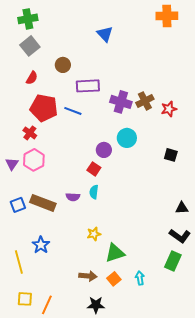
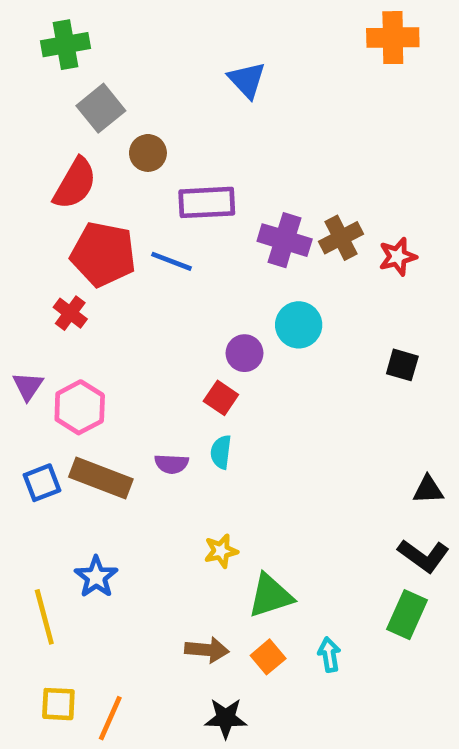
gray square: (30, 46) -> (101, 108), moved
red semicircle: (32, 78) -> (75, 184), size x1.6
pink hexagon: (34, 160) -> (80, 407), moved

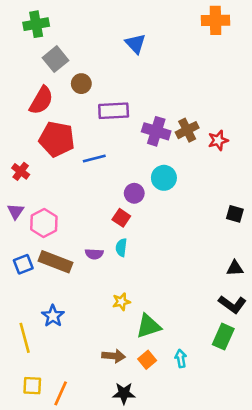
blue line: (171, 261) -> (94, 158), moved, turned -35
red cross: (70, 313) -> (21, 171), moved
black square: (402, 365) -> (235, 214), moved

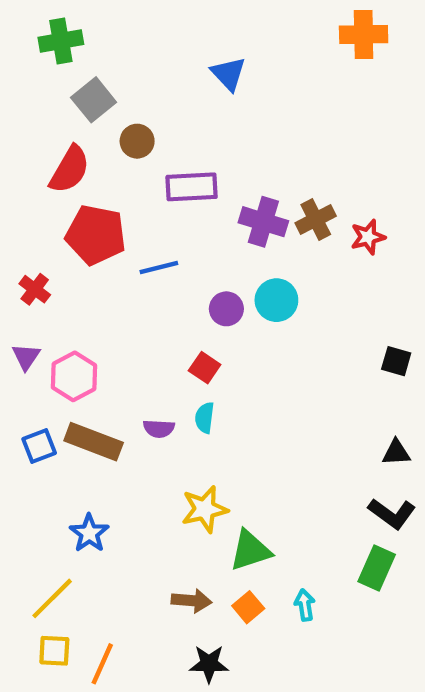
purple circle: (134, 193) -> (226, 309), moved
yellow star: (121, 302) -> (205, 509), size x1.5
yellow line: (25, 338) -> (52, 598), moved, turned 60

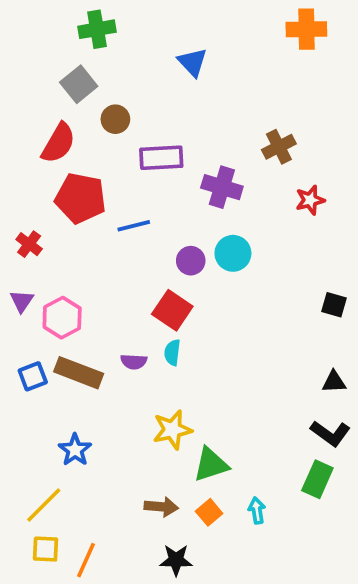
green cross: (61, 41) -> (97, 29), moved
brown cross: (316, 220) -> (279, 147), moved
red square: (205, 368) -> (172, 310), size x1.5

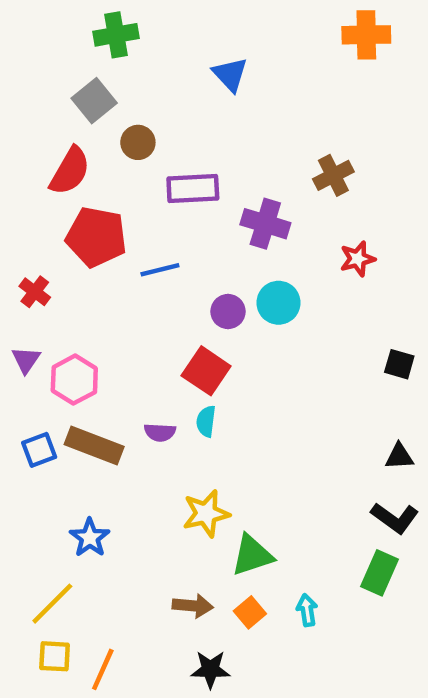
red star: (310, 200) -> (358, 259), moved

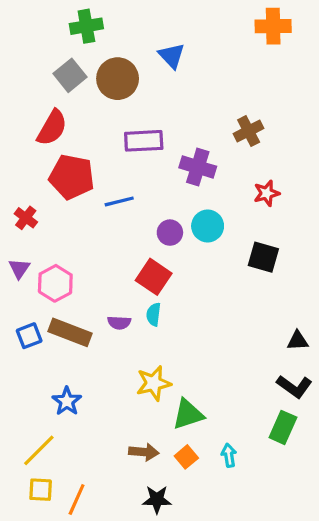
brown circle: (138, 142) -> (118, 79), moved, size x1.6
black square: (399, 364) -> (263, 257), moved, size x1.4

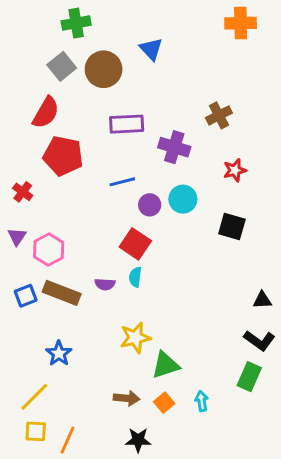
blue line: (119, 201) -> (122, 182), moved

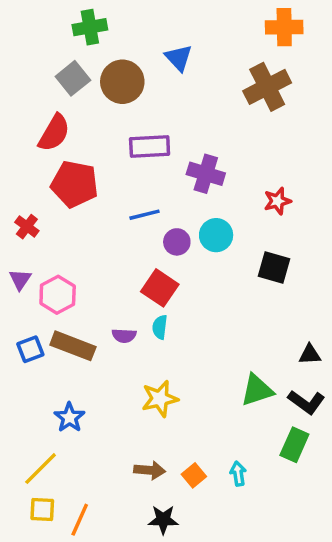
brown cross: (219, 115) -> (267, 87), moved, size x1.5
green triangle: (166, 365) -> (257, 390), moved

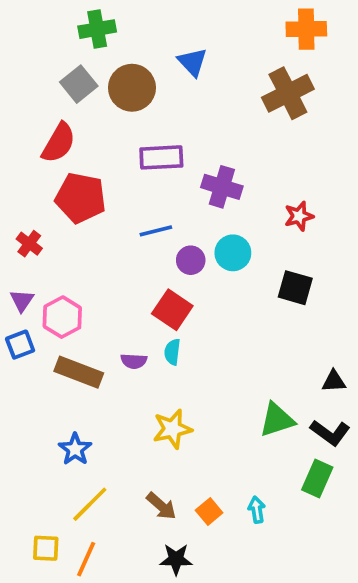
blue square: (30, 349) -> (20, 345), moved
yellow line: (41, 469) -> (90, 504), moved
brown arrow: (150, 470) -> (161, 506), turned 36

